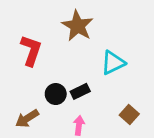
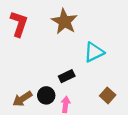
red L-shape: (31, 50) -> (19, 24), moved
black circle: (56, 94) -> (46, 95), moved

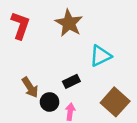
brown square: (108, 95) -> (115, 102), size x1.6
brown arrow: (22, 99) -> (30, 87), moved, turned -90

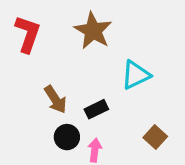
brown arrow: (30, 87) -> (55, 99), moved
brown square: (115, 102) -> (155, 137), size x0.6

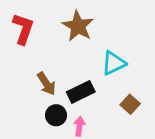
black rectangle: (96, 109) -> (81, 92), size x1.4
brown square: (155, 137) -> (130, 104), moved

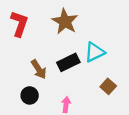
black rectangle: (81, 92) -> (68, 62), moved
black circle: (56, 115) -> (30, 95), moved

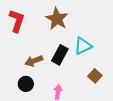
black rectangle: (68, 62) -> (60, 55), turned -36
brown arrow: (39, 69) -> (34, 61), turned 102

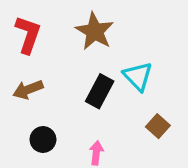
cyan triangle: (83, 46) -> (138, 76), turned -48
brown arrow: (34, 61) -> (28, 90), moved

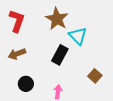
cyan triangle: (138, 76) -> (78, 36), moved

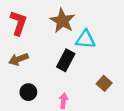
cyan triangle: (78, 36) -> (85, 39), turned -42

